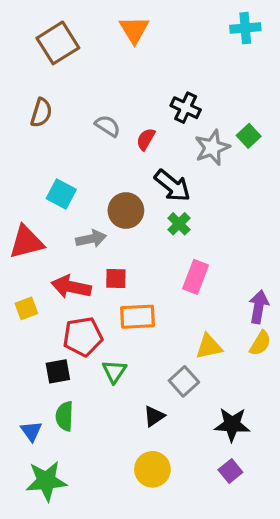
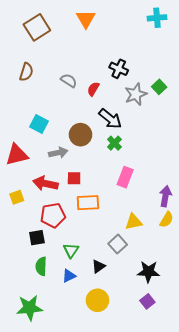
green triangle: (114, 371) -> (71, 250), moved
blue triangle: (31, 431) -> (69, 276), moved, turned 40

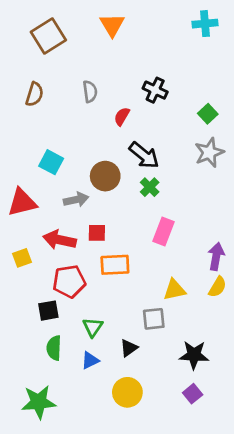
gray semicircle: (69, 80) -> (90, 91), moved, turned 49
gray star: (136, 94) -> (209, 152), moved
gray square: (118, 244) -> (154, 319), turned 36

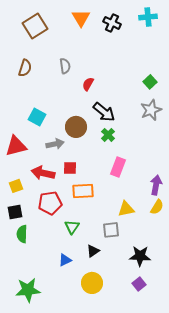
black cross: (155, 90) -> (112, 23), moved
black square: (48, 311) -> (15, 212), moved
green triangle: (93, 327) -> (72, 227), moved
green semicircle: (54, 348) -> (22, 234), moved

